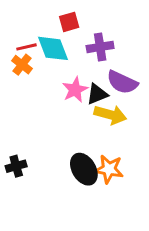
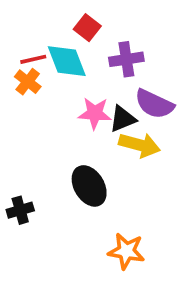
red square: (69, 22) -> (87, 28), turned -36
pink star: (75, 90) -> (95, 113), turned 30
black ellipse: (84, 169) -> (89, 186), moved
orange star: (109, 169) -> (126, 251), moved

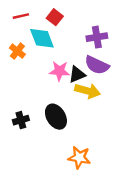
red line: (33, 59) -> (21, 16), moved
purple cross: (126, 59) -> (97, 37), moved
black cross: (20, 210) -> (21, 120), moved

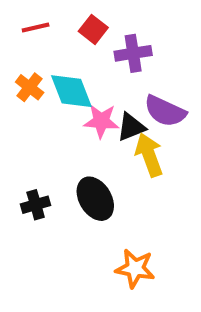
purple cross: (97, 37) -> (133, 53), moved
cyan diamond: (42, 38) -> (71, 91), moved
yellow arrow: (88, 91) -> (149, 155), turned -125

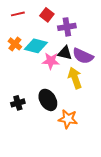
cyan diamond: (71, 91) -> (36, 46), turned -55
black triangle: (131, 127) -> (65, 53), moved, turned 35
orange star: (135, 268) -> (68, 119), moved

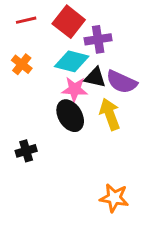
red square: (47, 15) -> (69, 22), size x1.5
cyan diamond: (36, 46) -> (72, 61), moved
black ellipse: (48, 100) -> (70, 116), moved
orange star: (68, 119) -> (114, 198), moved

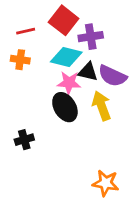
red line: (26, 20) -> (26, 31), moved
orange cross: (22, 64) -> (20, 60), turned -30

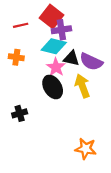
purple cross: (91, 37) -> (61, 30), moved
orange cross: (20, 60) -> (16, 57), moved
pink star: (69, 83) -> (56, 67), turned 30

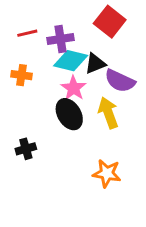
red square: (52, 17) -> (110, 22), moved
purple cross: (61, 30) -> (61, 39), moved
black triangle: (71, 58) -> (95, 64), moved, turned -35
orange star: (86, 149) -> (107, 173), moved

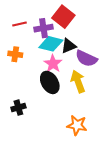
red square: (110, 22) -> (63, 17), moved

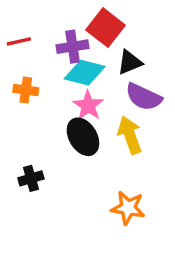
red line: (19, 24) -> (19, 41), moved
black triangle: (69, 46) -> (130, 62), moved

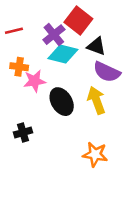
purple cross: (73, 47) -> (54, 35), turned -30
black triangle: (130, 62) -> (96, 46), turned 42
pink star: (88, 106) -> (35, 81), moved, turned 30

